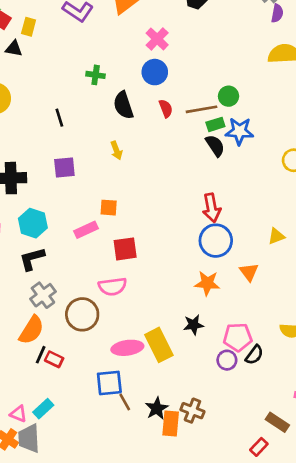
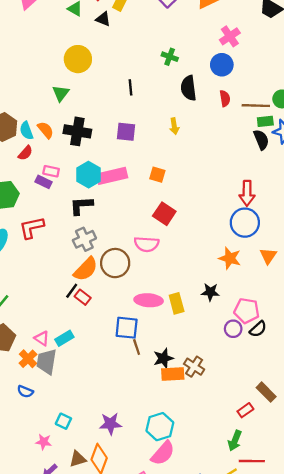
pink rectangle: (86, 230) -> (112, 176), moved, size x1.4
red square: (125, 249) -> (164, 214), turned 30
orange semicircle: (31, 330) -> (86, 269), moved
yellow rectangle: (159, 345) -> (177, 303), size x0.7
orange rectangle: (171, 424) -> (173, 374), turned 70

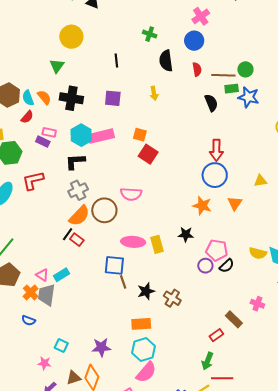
black semicircle: (261, 140) -> (211, 103), moved
red square: (164, 214) -> (148, 154), moved
orange rectangle: (173, 374) -> (141, 324), moved

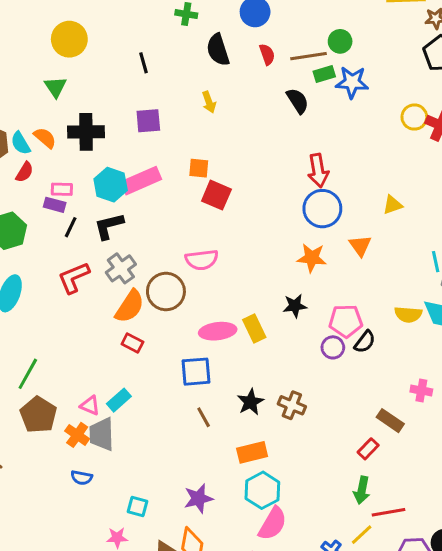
red L-shape: (33, 181) -> (74, 278), moved
black line: (68, 234) -> (71, 227), moved
brown line: (123, 282) -> (204, 417), moved

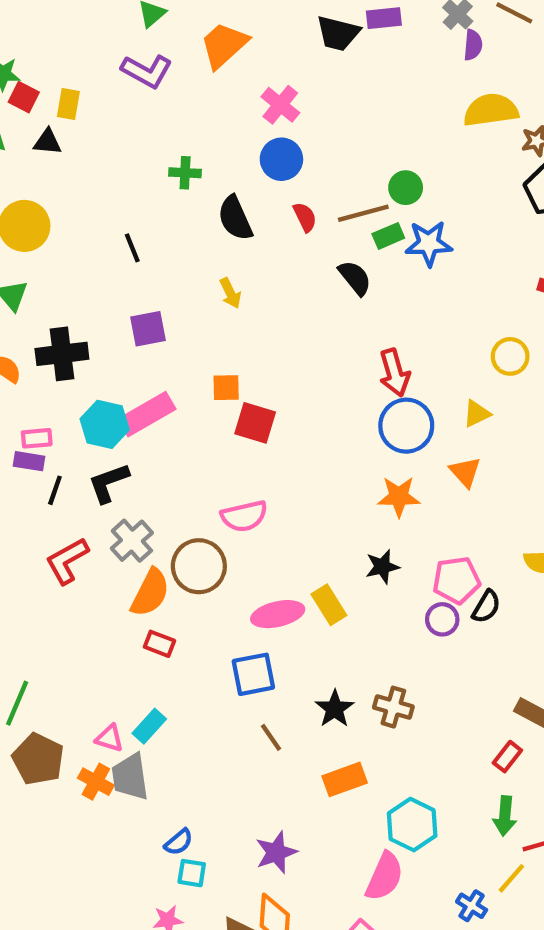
yellow circle: (414, 117) -> (510, 356), moved
yellow triangle: (393, 205) -> (477, 414), moved
blue semicircle: (82, 478) -> (179, 842), moved, turned -45
cyan hexagon: (262, 490) -> (412, 825), moved

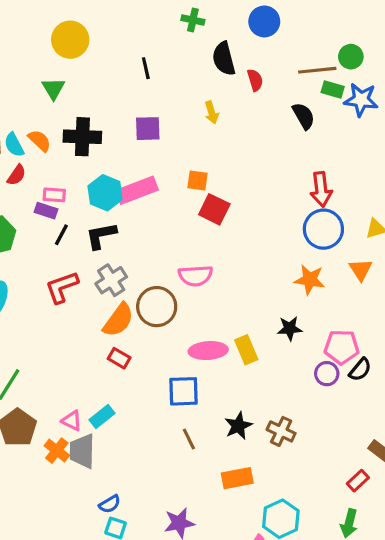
red semicircle: (305, 217) -> (255, 80), moved
green rectangle: (388, 236) -> (333, 90), turned 30

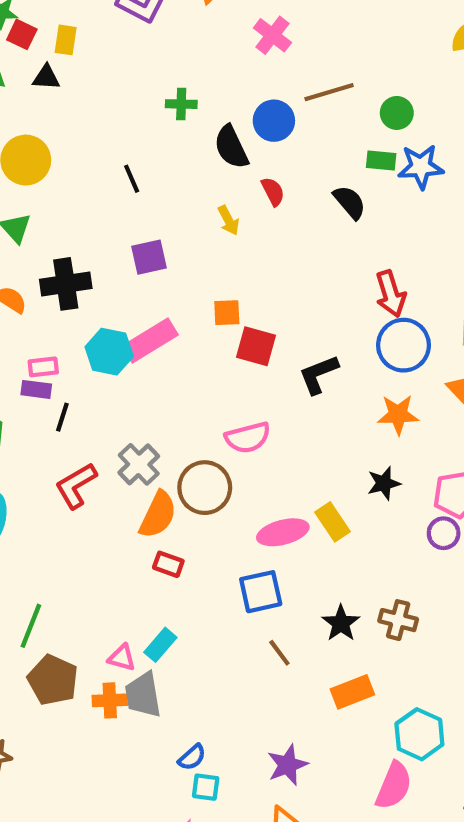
blue circle: (264, 21) -> (274, 121), moved
brown line: (317, 70) -> (329, 92), moved
red semicircle: (255, 80) -> (273, 191), moved
black L-shape: (101, 236) -> (318, 374), moved
orange cross: (57, 451) -> (110, 700), turned -30

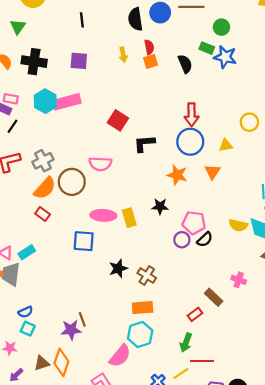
orange square: (227, 313) -> (151, 61), moved, turned -32
brown line: (279, 653) -> (82, 319), moved
orange rectangle: (352, 692) -> (143, 308), moved

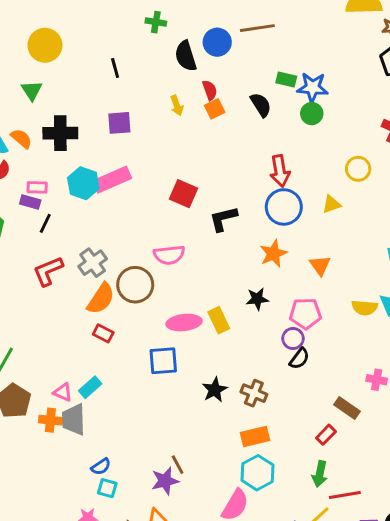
green circle: (221, 27) -> (312, 114), moved
orange triangle: (212, 172) -> (320, 265), moved
orange star: (177, 175) -> (273, 254), turned -30
black semicircle: (205, 239) -> (299, 359), moved

